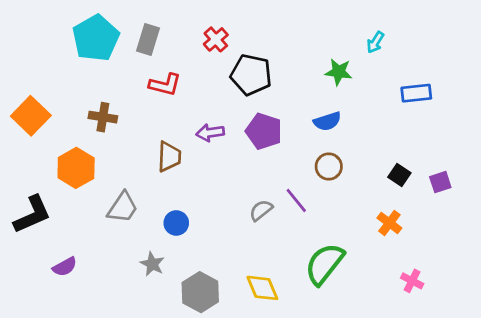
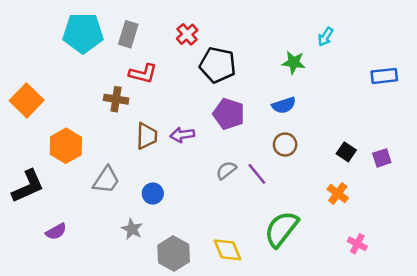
cyan pentagon: (96, 38) -> (83, 33), turned 30
blue rectangle: (416, 93) -> (384, 76), moved
brown cross: (103, 117) -> (116, 99), moved
purple arrow: (210, 133) -> (182, 135), moved
gray semicircle: (261, 210) -> (226, 170), moved

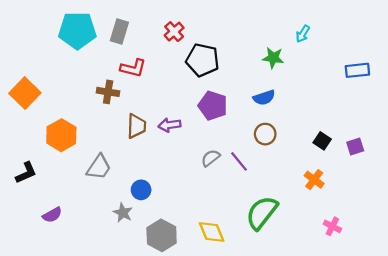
black L-shape: (28, 186) -> (26, 173), size x0.7
blue circle: (153, 194) -> (141, 190), moved

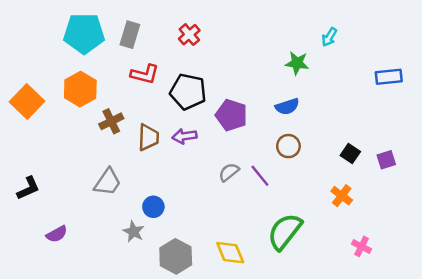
black pentagon: (203, 60) -> (188, 92), moved
brown cross: (108, 92) -> (111, 121), moved, turned -35
orange hexagon: (61, 135) -> (80, 89), moved

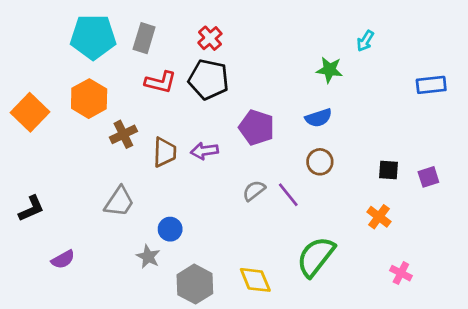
black pentagon: (188, 92) -> (209, 79), moved
black square: (350, 154) -> (389, 170), turned -30

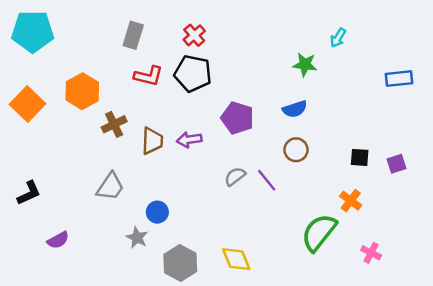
cyan pentagon: (93, 37) -> (33, 31), moved
green semicircle: (316, 257) -> (319, 232), moved

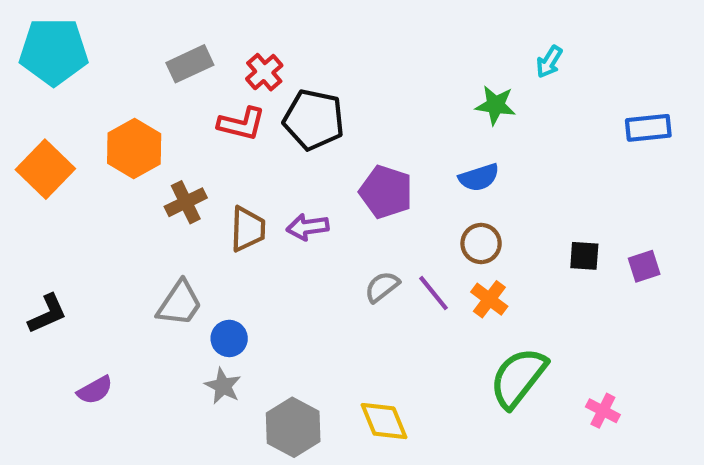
gray rectangle: (133, 35) -> (190, 64), moved, turned 48
red cross: (194, 35) -> (264, 72), moved
orange cross: (351, 201) -> (489, 299), moved
blue circle: (157, 212) -> (229, 338), moved

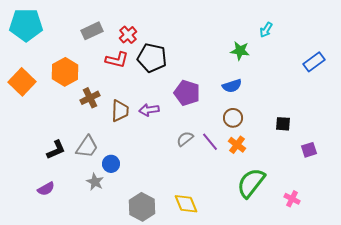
blue rectangle: (648, 128) -> (314, 62), turned -30
purple square: (644, 266) -> (309, 150), moved
black L-shape: (47, 314) -> (56, 150), moved
gray star: (223, 386) -> (95, 182), moved

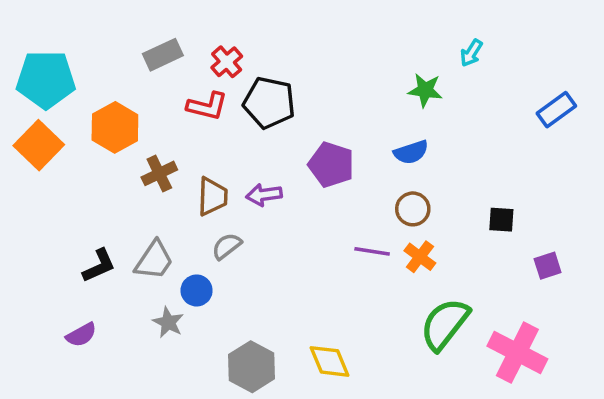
cyan pentagon: (26, 25) -> (46, 80), moved
gray semicircle: (185, 139) -> (227, 246), moved
purple line: (210, 142) -> (372, 251), turned -42
pink cross: (292, 199) -> (517, 353), size x2.0

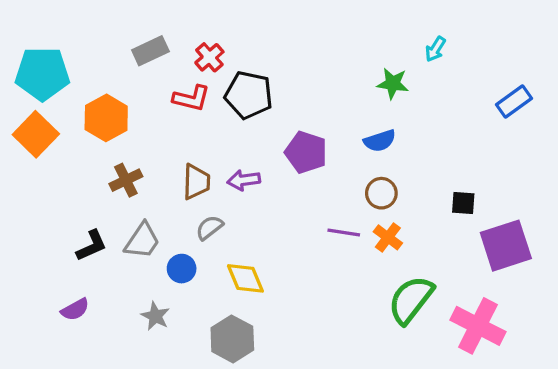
brown cross: (159, 173) -> (126, 180), moved
purple square: (548, 266) -> (506, 246), size x2.0
gray star: (168, 322) -> (155, 316), moved
yellow diamond: (329, 361) -> (245, 278), moved

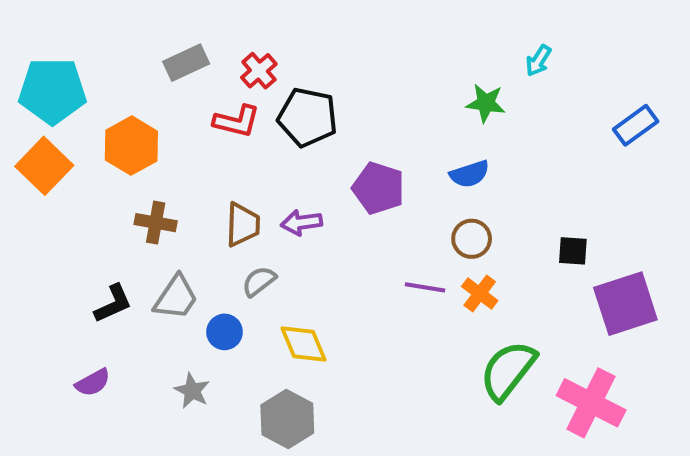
brown cross: (126, 180) -> (156, 223), turned 36

